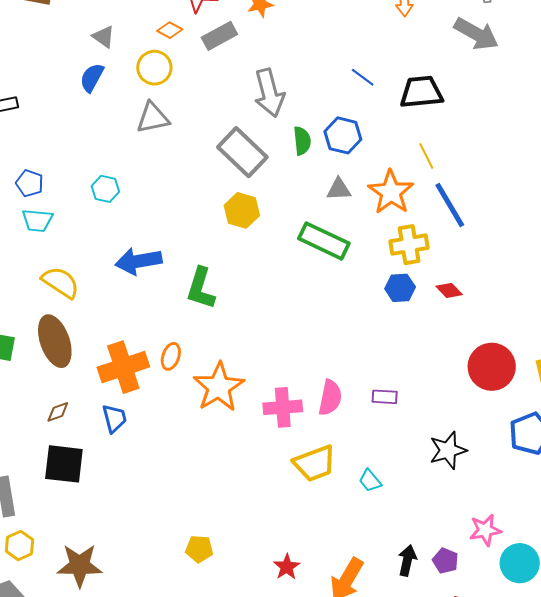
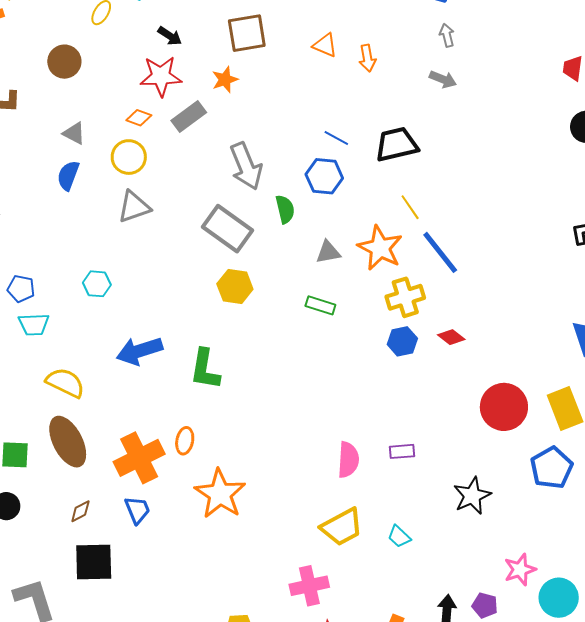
gray arrow: (476, 34) -> (443, 79), size x0.6
blue hexagon: (343, 135) -> (324, 176), moved
green rectangle: (324, 241) -> (320, 305), size x0.6
orange star: (219, 387) -> (220, 494), moved
pink cross: (283, 407) -> (309, 586), moved

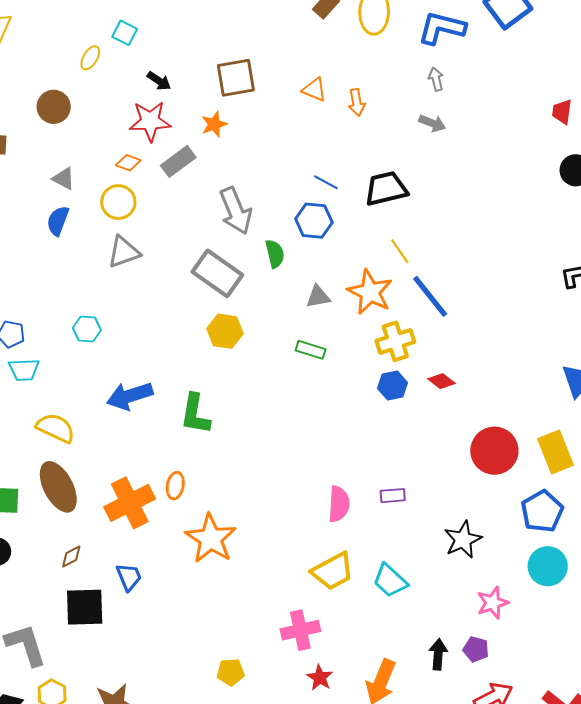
blue trapezoid: (137, 510) -> (129, 577), moved
cyan trapezoid: (399, 537) -> (390, 581), size x1.5
pink star: (520, 570) -> (493, 603), moved
cyan circle: (559, 598) -> (548, 566), moved

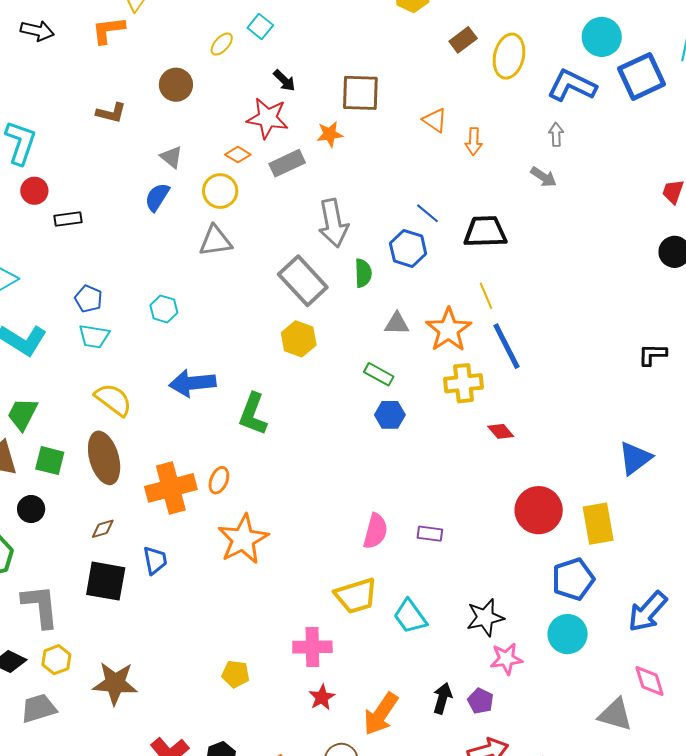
blue hexagon: (393, 385) -> (390, 415), moved
black star: (463, 540) -> (485, 618), moved

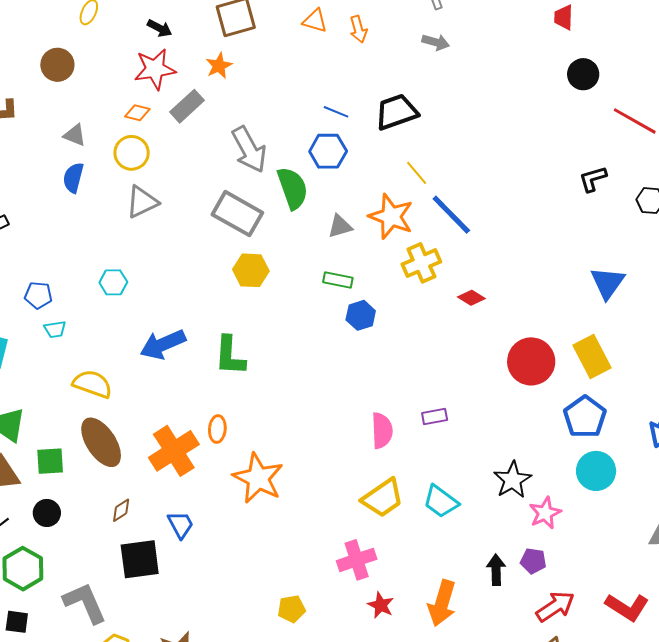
green semicircle: (363, 273) -> (293, 188), size x1.5
cyan trapezoid: (94, 336) -> (55, 329), size x0.7

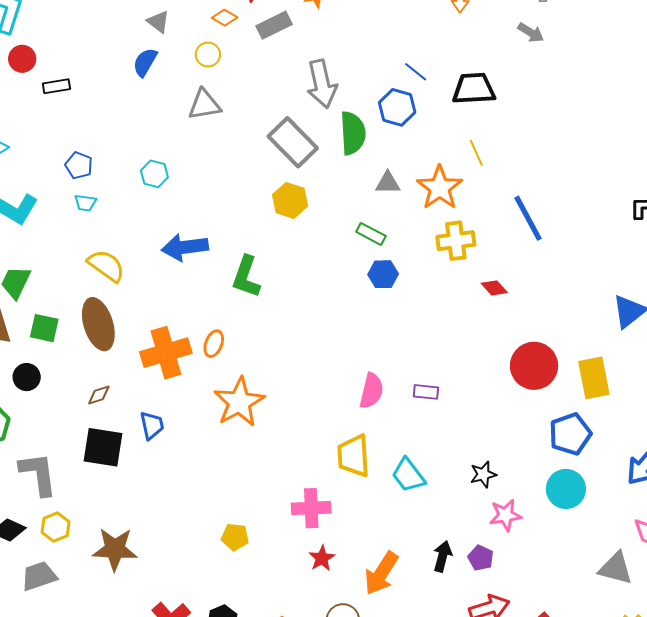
yellow circle: (132, 153) -> (208, 55), size x0.7
blue line: (451, 215) -> (528, 218), moved
black star: (513, 480) -> (483, 474), size x0.7
yellow trapezoid: (383, 498) -> (354, 456), turned 105

